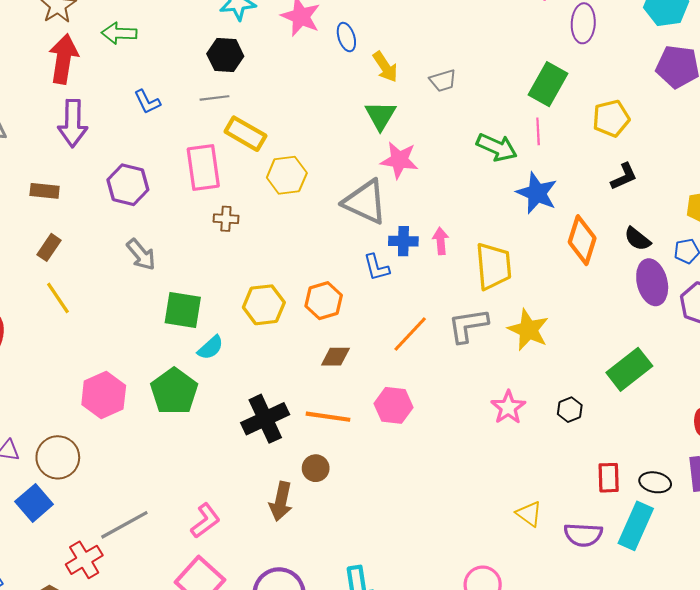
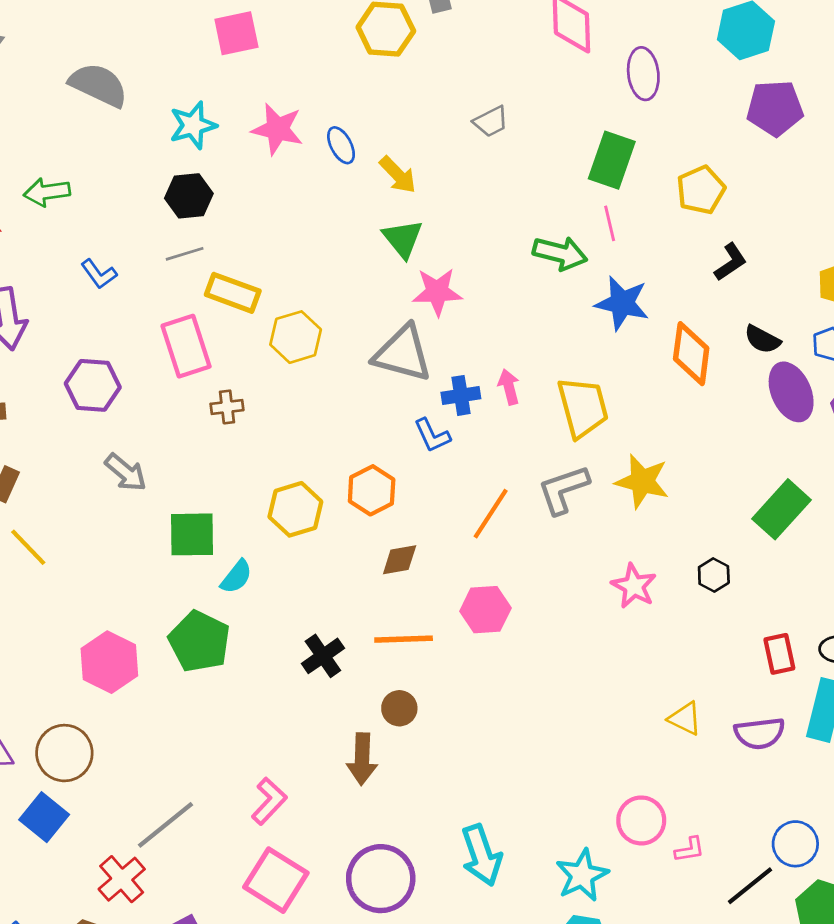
gray trapezoid: (443, 81) -> (491, 121), moved
black cross: (265, 419) -> (323, 656), size x0.7

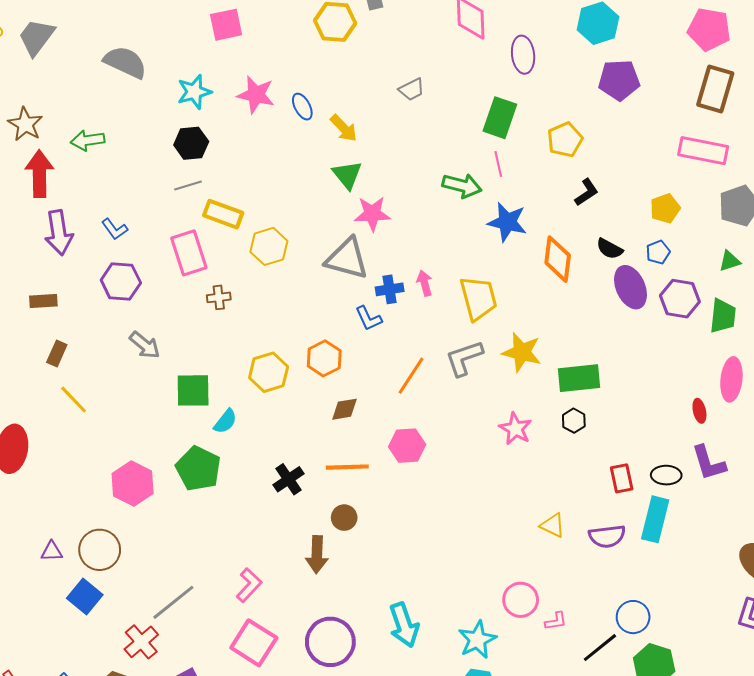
blue L-shape: (99, 274) -> (115, 229), moved
green rectangle: (781, 509) -> (579, 378), moved, turned 42

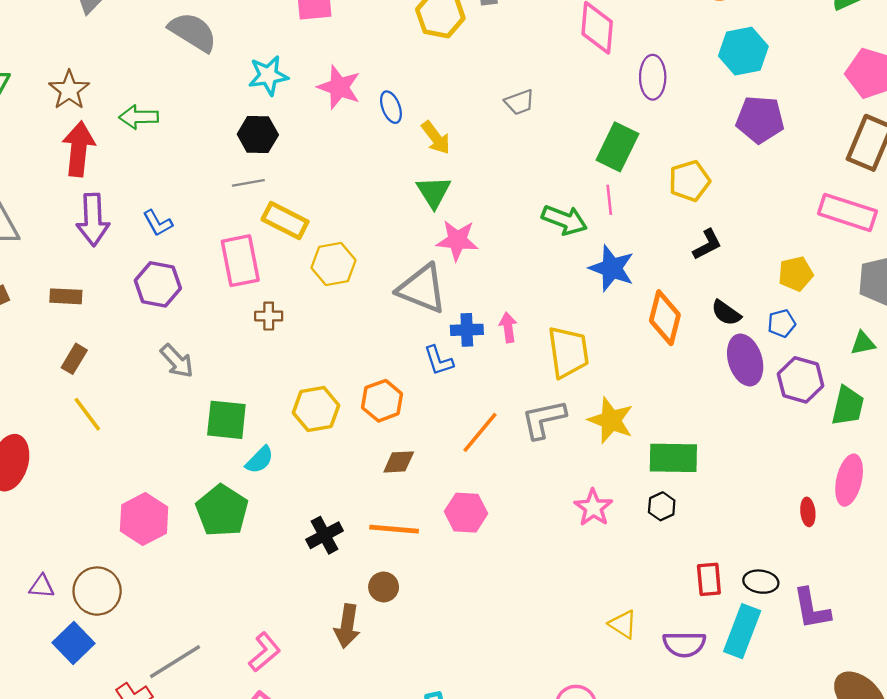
purple L-shape: (709, 463) -> (812, 609), moved

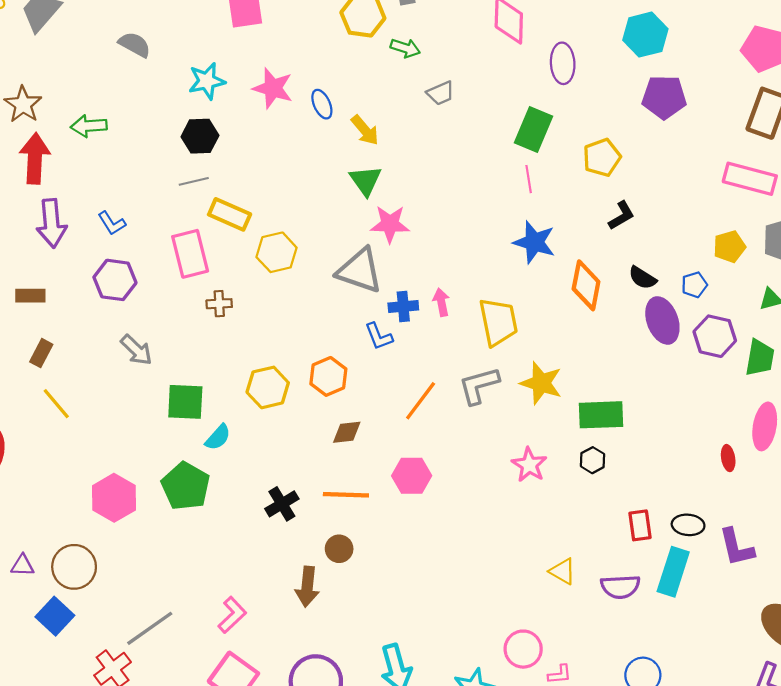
gray semicircle: (193, 32) -> (135, 45), size x0.7
green arrow: (564, 220) -> (405, 48), moved, size x0.7
yellow pentagon: (796, 274) -> (729, 247), moved

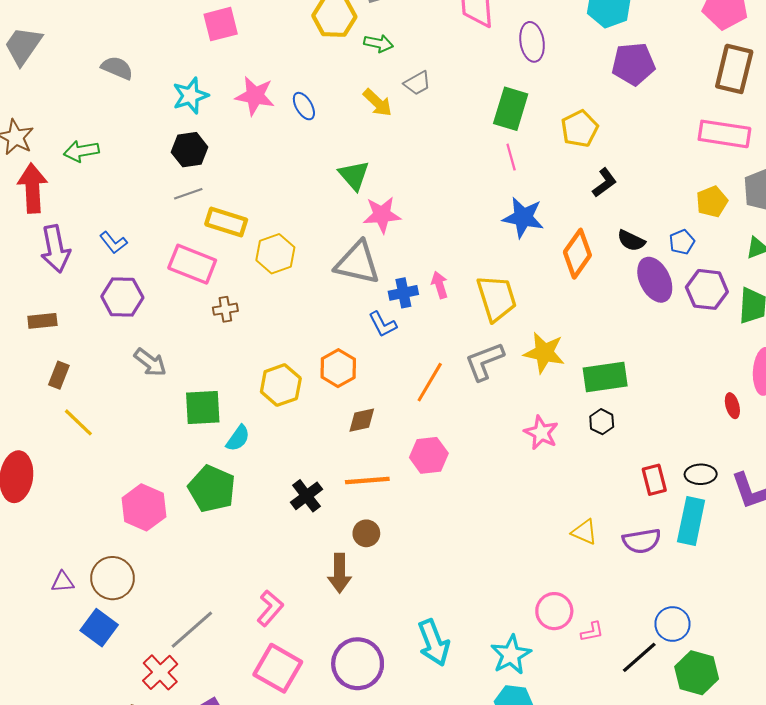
yellow arrow: (365, 130) -> (378, 103), moved
pink rectangle: (190, 254) -> (192, 264), turned -48
orange diamond: (586, 285) -> (577, 254), turned 30

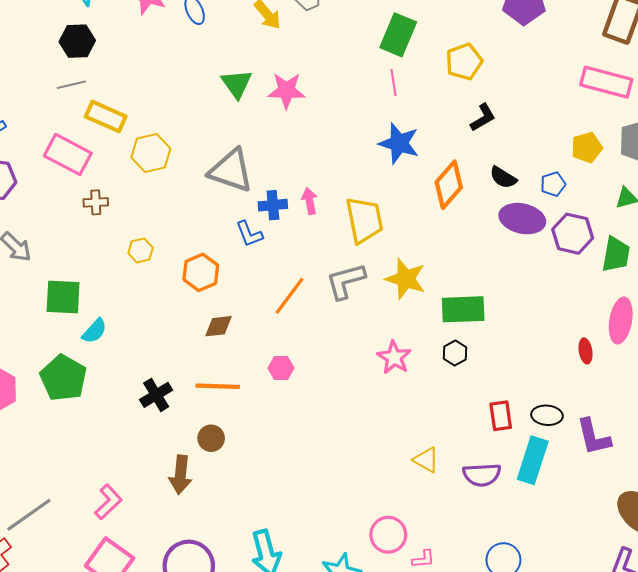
pink star: (382, 215) -> (287, 91), moved
purple ellipse: (655, 280) -> (522, 219), turned -57
yellow hexagon: (281, 385) -> (141, 250), moved, size x0.6
pink hexagon: (429, 455) -> (281, 368), size x0.7

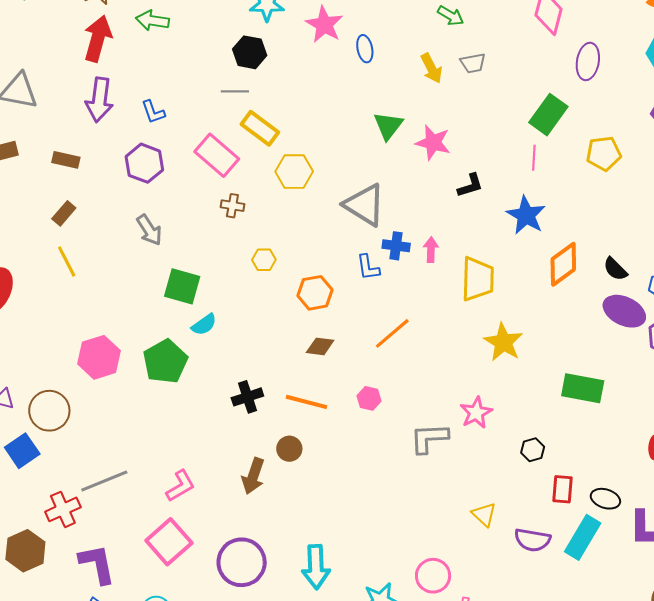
black L-shape: (483, 118) -> (470, 185), moved
gray L-shape: (346, 281) -> (429, 438), moved
green rectangle: (463, 309) -> (583, 388), moved
black hexagon: (455, 353) -> (533, 450), moved

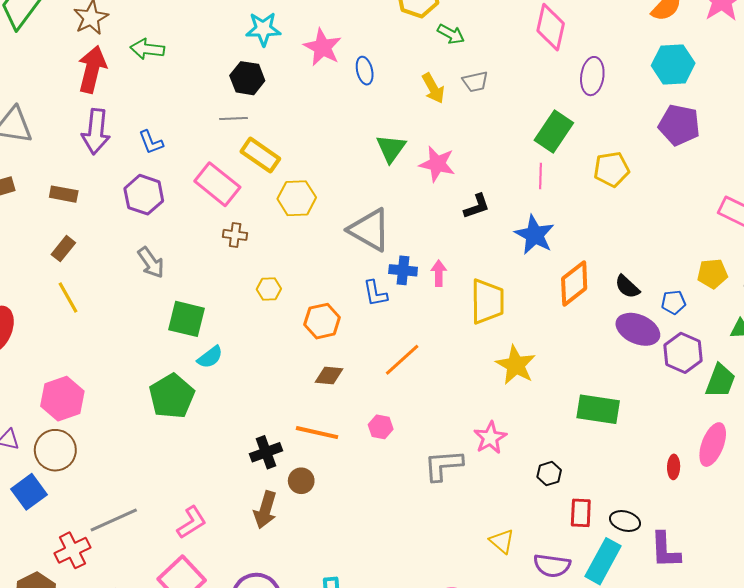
pink hexagon: (99, 357) -> (62, 399), moved
black cross: (247, 397) -> (266, 452), moved

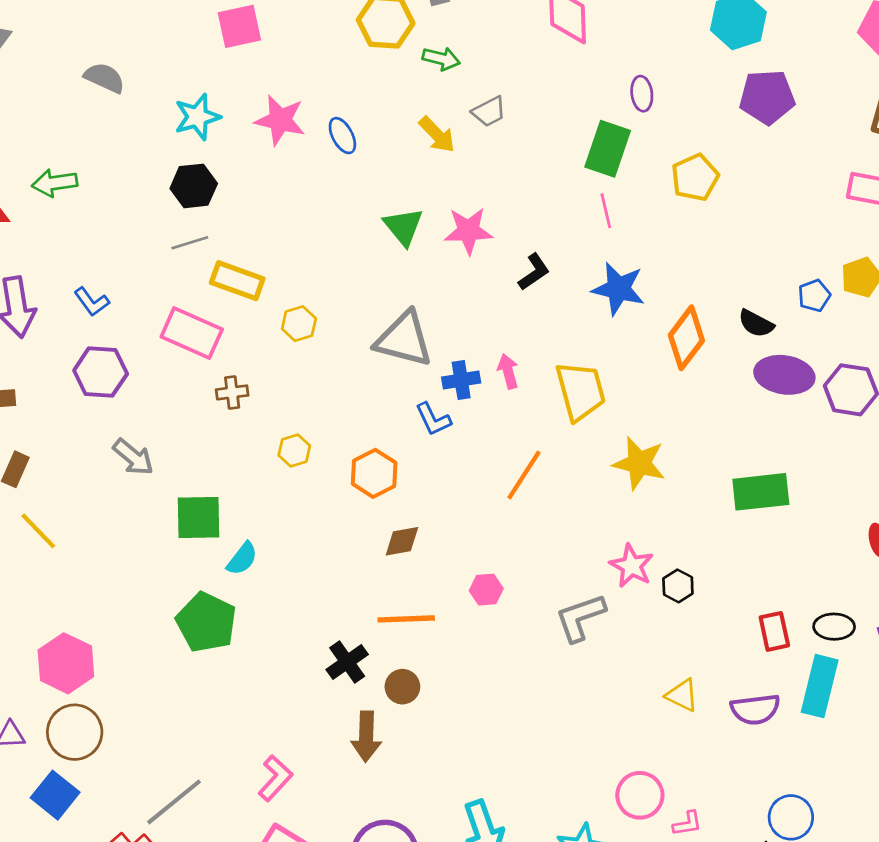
purple ellipse: (592, 76) -> (642, 94), moved, size x0.7
yellow hexagon: (297, 198) -> (299, 324), size x0.7
blue pentagon: (673, 302) -> (814, 296), moved
orange line: (402, 360) -> (524, 475), moved
black hexagon: (549, 474) -> (678, 586), moved

